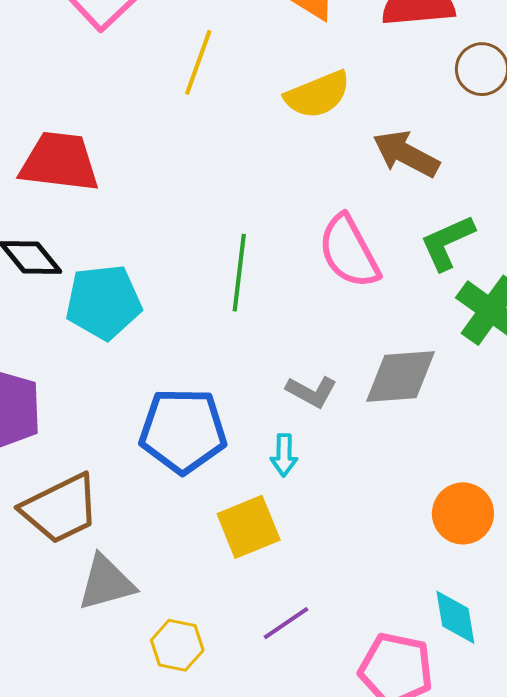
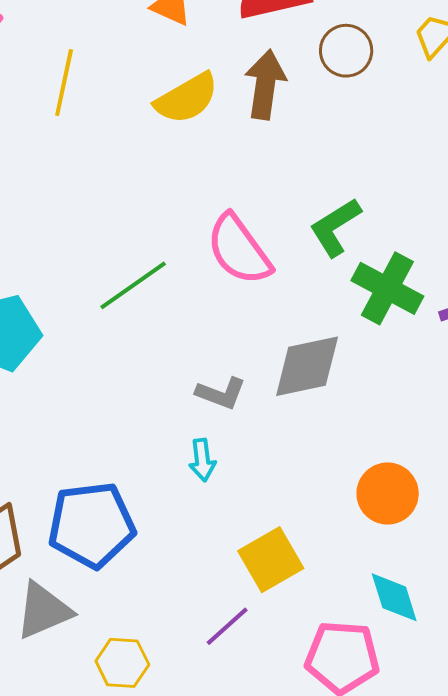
brown arrow: (406, 154) -> (265, 85), moved, turned 78
green line: (239, 273) -> (133, 285), turned 56
blue pentagon: (183, 431) -> (91, 525), moved
yellow square: (249, 527) -> (271, 560), moved

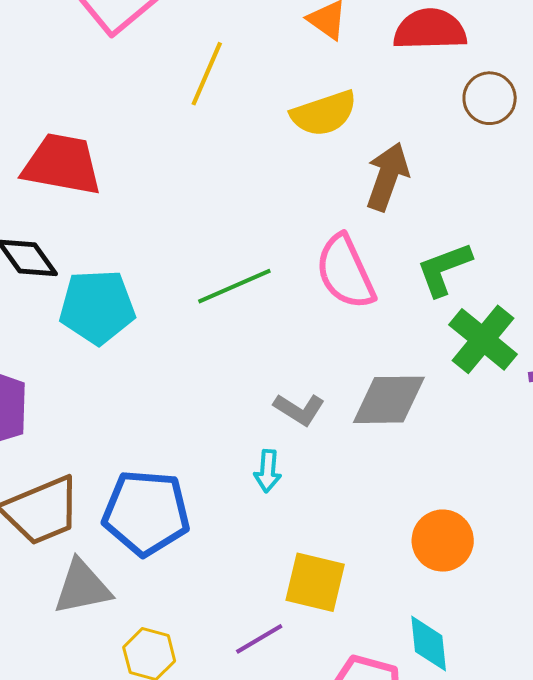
brown arrow: (265, 85) -> (387, 177), moved
yellow square: (271, 560) -> (315, 582), turned 32

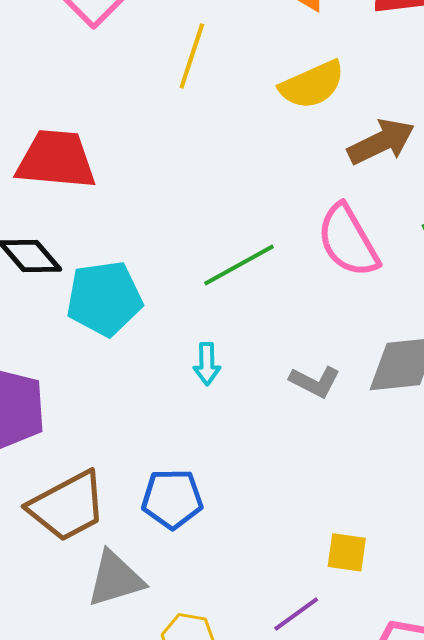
brown arrow: (387, 177) -> (381, 142), turned 50
cyan arrow: (268, 471) -> (207, 364), moved
blue pentagon: (146, 513) -> (172, 499), size x0.7
yellow square: (315, 582) -> (347, 552), size x0.7

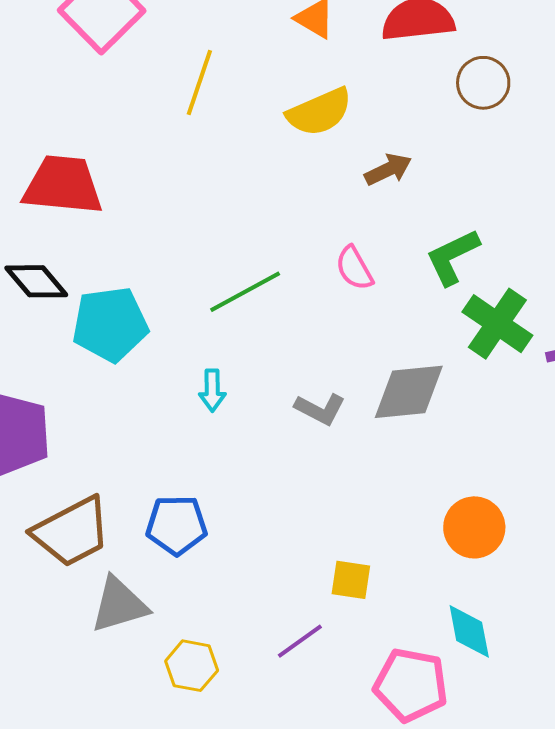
brown arrow: (381, 142) -> (388, 170), size x0.7
pink semicircle: (348, 241) -> (354, 268), size x0.6

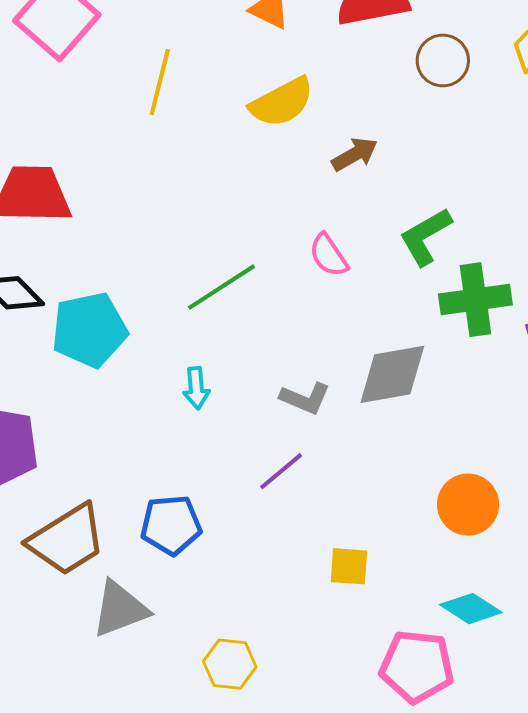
green cross: (497, 324) -> (475, 300), turned -38
cyan diamond: (469, 631) -> (471, 609), turned -42
purple line: (300, 641) -> (281, 471), moved
yellow hexagon: (192, 666) -> (230, 664), moved

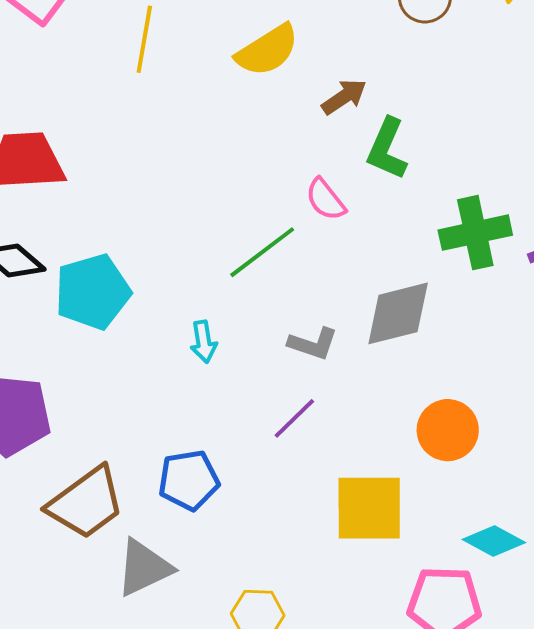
green L-shape: (426, 236) -> (387, 149), moved, turned -32
green line: (221, 287) -> (262, 252), moved
orange circle: (468, 505) -> (448, 430), moved
yellow square: (349, 566) -> (369, 508), size x1.8

